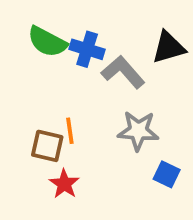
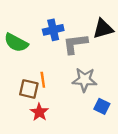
green semicircle: (47, 42) -> (16, 43), moved
blue cross: (87, 49) -> (53, 30), turned -30
gray L-shape: (123, 72) -> (75, 44), turned -56

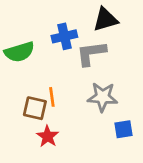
black triangle: (103, 29) -> (105, 19), moved
green semicircle: (16, 43) -> (19, 52), turned -45
blue square: (102, 106) -> (124, 129), turned -35

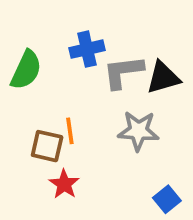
black triangle: (105, 19) -> (163, 78), moved
green semicircle: (19, 52) -> (26, 70), turned -48
blue square: (124, 129) -> (167, 199), moved, turned -30

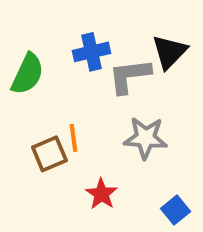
black triangle: (163, 78) -> (170, 52), moved, turned -30
brown square: (47, 146) -> (49, 154), turned -36
red star: (64, 184) -> (102, 194), moved

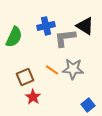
black triangle: (170, 52) -> (85, 26), turned -42
orange line: (73, 138) -> (52, 70), moved, turned -48
red star: (102, 194) -> (33, 97), moved

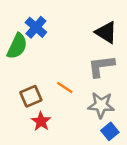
blue cross: (46, 26) -> (36, 27), moved, turned -36
gray L-shape: (65, 38) -> (101, 66), moved
gray star: (73, 69) -> (101, 105), moved

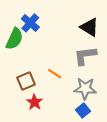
blue square: (110, 131) -> (83, 111), moved

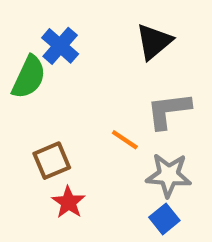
black triangle: (89, 27) -> (154, 42), moved, turned 48
orange line: (55, 74) -> (125, 140), moved

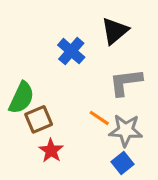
blue cross: (60, 46) -> (71, 51), moved
green semicircle: (29, 77) -> (22, 98), moved
orange line: (125, 140) -> (99, 118), moved

